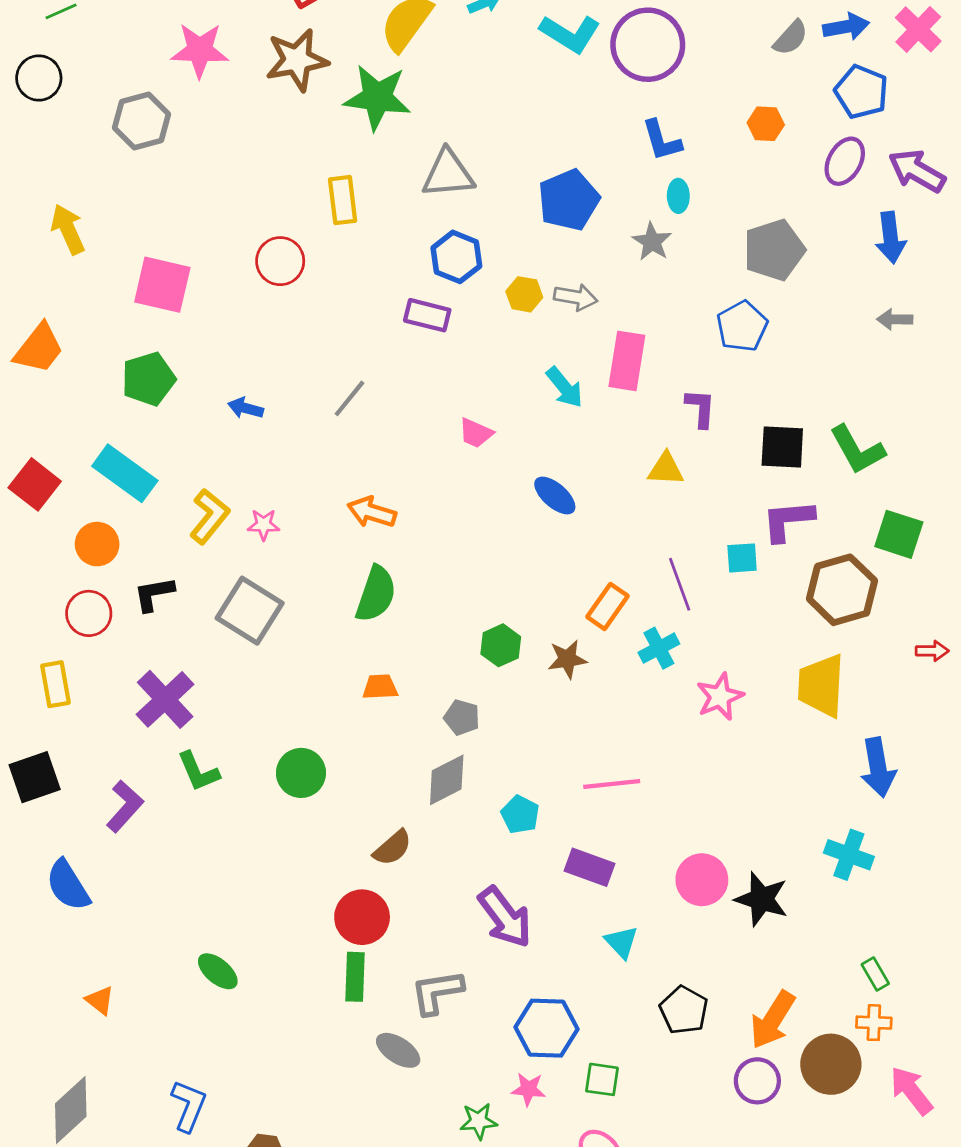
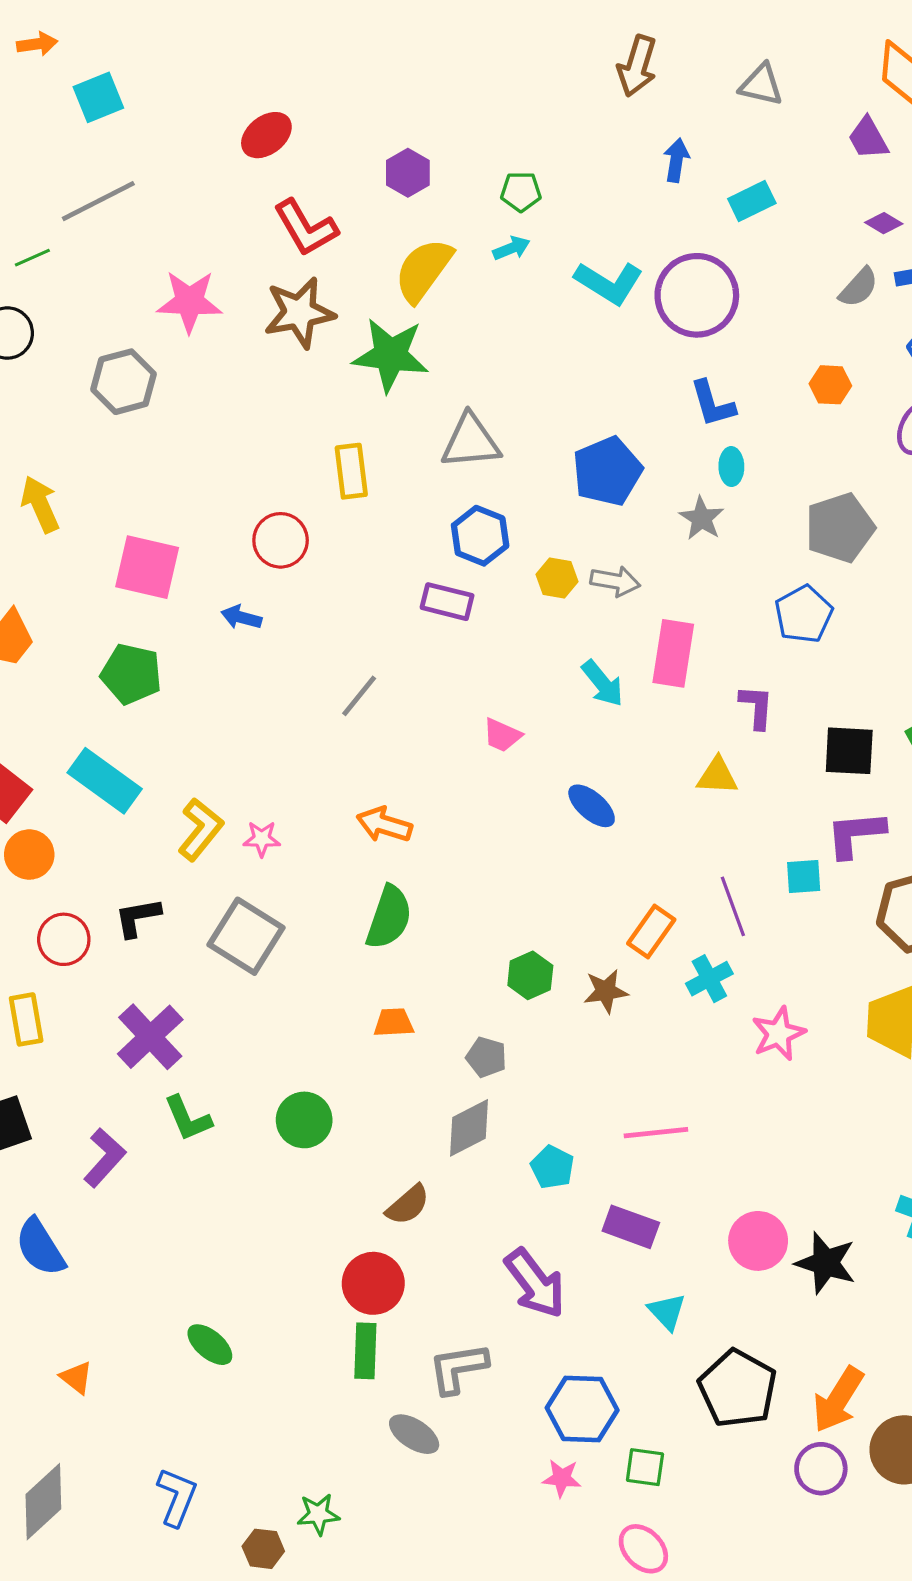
green pentagon: (148, 379) -> (131, 674), turned 30
blue arrow: (246, 408) -> (241, 617), moved
orange circle: (97, 544) -> (29, 855), moved
black pentagon: (684, 1010) -> (738, 1389), size x1.4
green star: (479, 1121) -> (318, 1514), moved

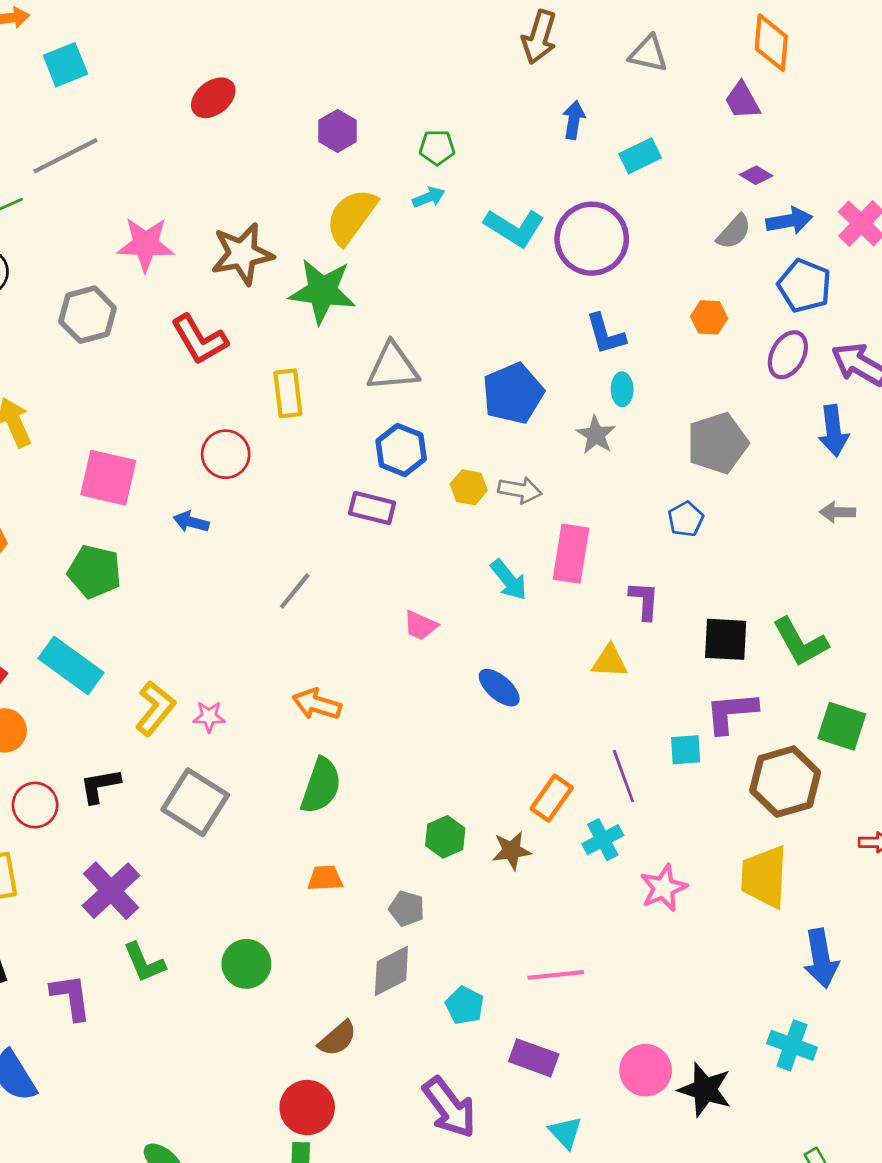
red L-shape: (306, 228) -> (199, 340), moved
blue pentagon: (804, 614) -> (686, 519), size x0.7
purple L-shape: (105, 1158) -> (71, 997), turned -50

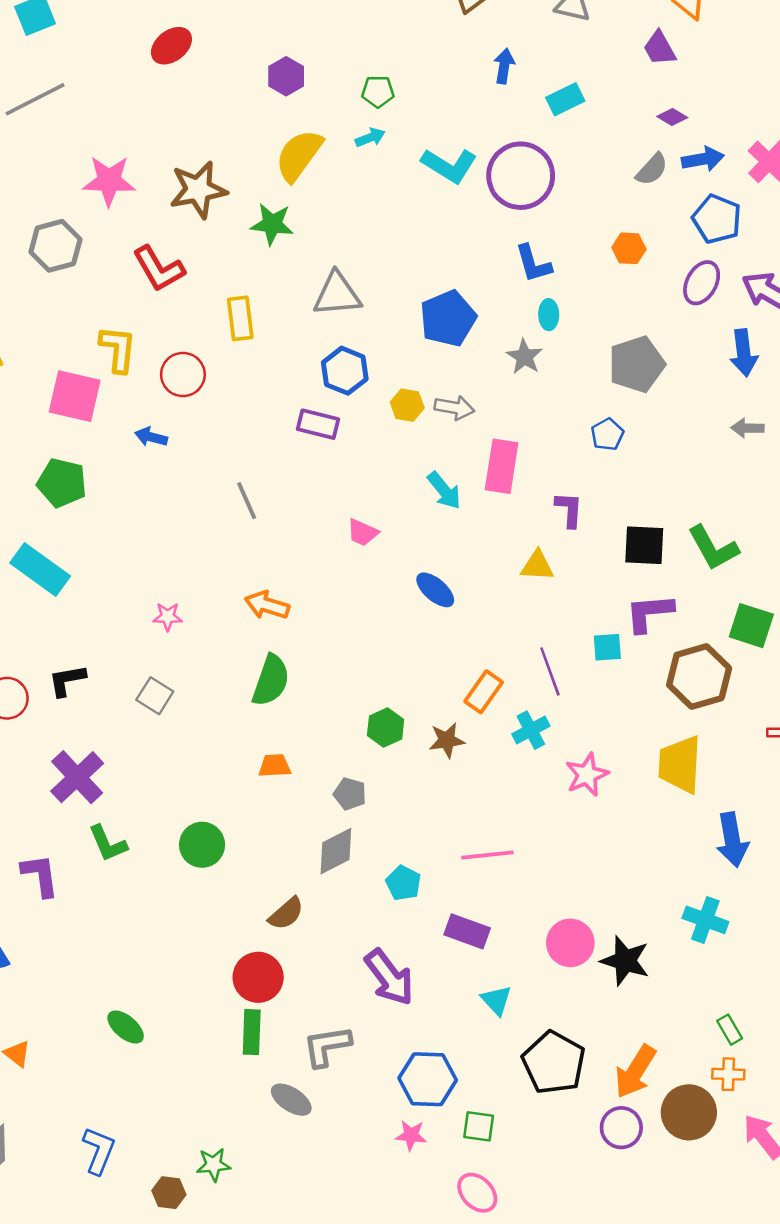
green star: (322, 291) -> (272, 224), size x0.7
gray line: (295, 591) -> (247, 501), turned -63
yellow L-shape: (155, 708) -> (118, 349), moved, turned -33
gray square: (195, 802) -> (155, 696), size x0.6

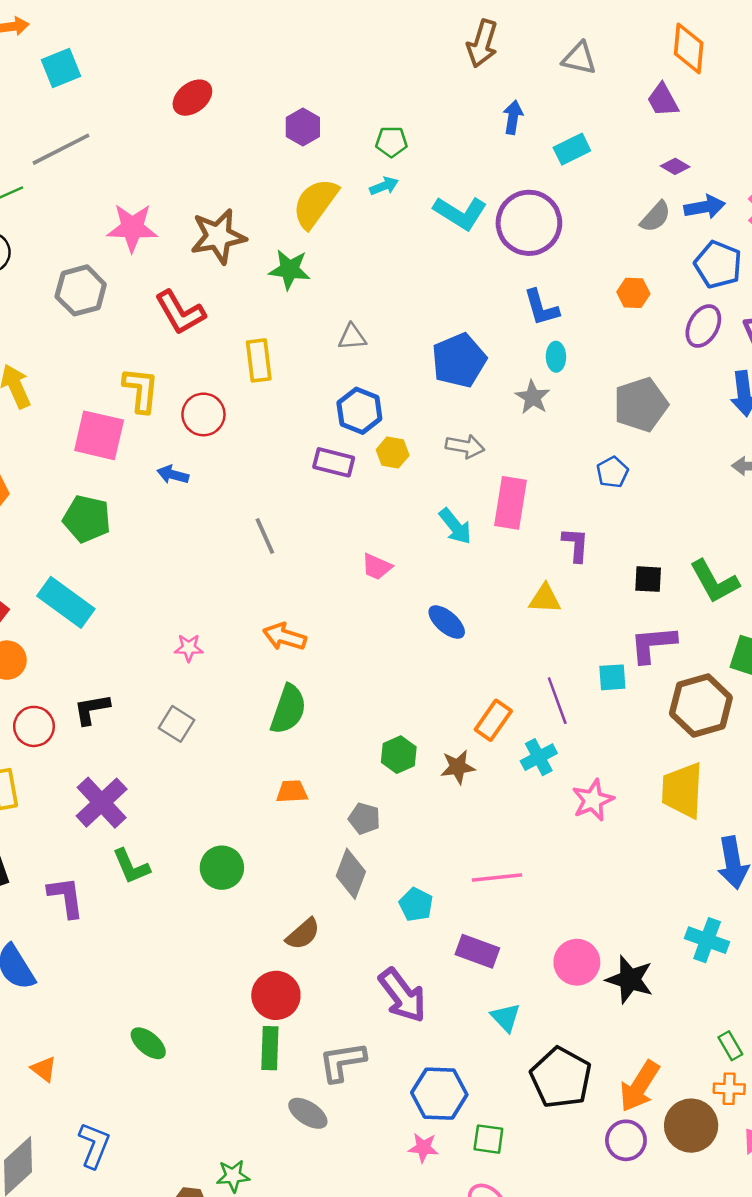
gray triangle: (337, 294) -> (352, 337), size x0.6
yellow hexagon: (407, 405) -> (393, 453), moved
black square: (644, 545) -> (648, 579), size x0.7
gray diamond: (336, 851) -> (351, 874), turned -42
blue L-shape: (99, 1151) -> (94, 1145), moved

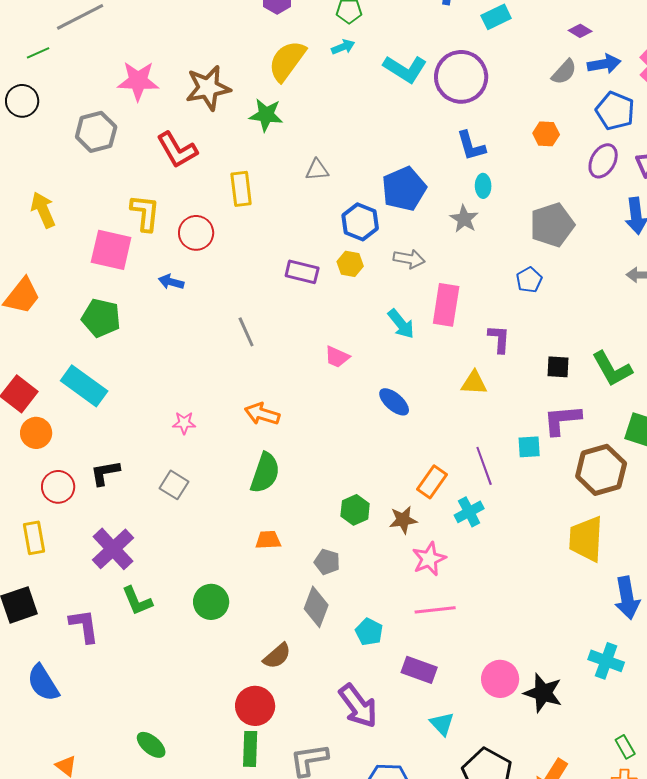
blue hexagon: (359, 411) -> (360, 222), moved
pink star: (593, 800) -> (429, 559), moved

